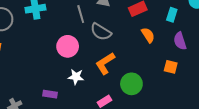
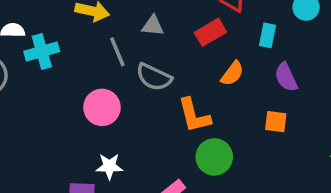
orange semicircle: (148, 35) -> (232, 73), turned 77
orange L-shape: (105, 63) -> (194, 115), moved, turned -65
white star: (76, 77) -> (109, 166), moved

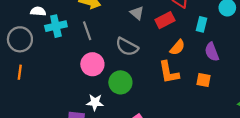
gray triangle: (153, 26) -> (137, 13), moved, turned 32
gray line: (117, 52) -> (87, 31), moved
orange L-shape: (194, 115) -> (169, 72), moved
green circle: (214, 157) -> (120, 82), moved

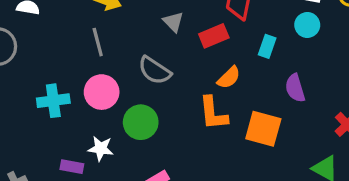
cyan cross: (56, 26) -> (53, 101), moved
purple semicircle: (212, 52) -> (295, 88), moved
orange square: (203, 80) -> (263, 129), size x1.6

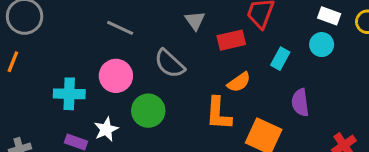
gray line: (98, 42) -> (120, 28), turned -60
cyan cross: (53, 101) -> (69, 94), moved
white star: (101, 149) -> (106, 129), turned 30

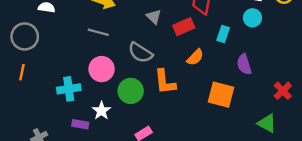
orange L-shape: (218, 114) -> (165, 82), moved

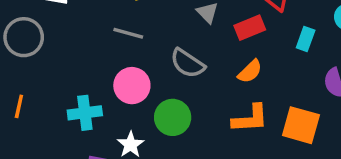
orange semicircle: (195, 57) -> (250, 71), moved
orange line: (22, 72) -> (19, 106), moved
orange L-shape: (165, 82) -> (250, 119), moved, turned -88

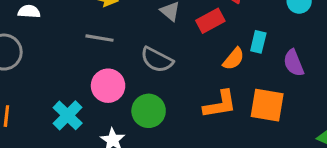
cyan rectangle: (306, 39) -> (258, 42), moved
orange semicircle: (250, 71) -> (234, 59), moved
cyan cross: (85, 113) -> (68, 115), turned -32

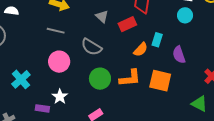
green circle: (149, 111) -> (100, 79), moved
cyan cross: (68, 115) -> (21, 79), moved

